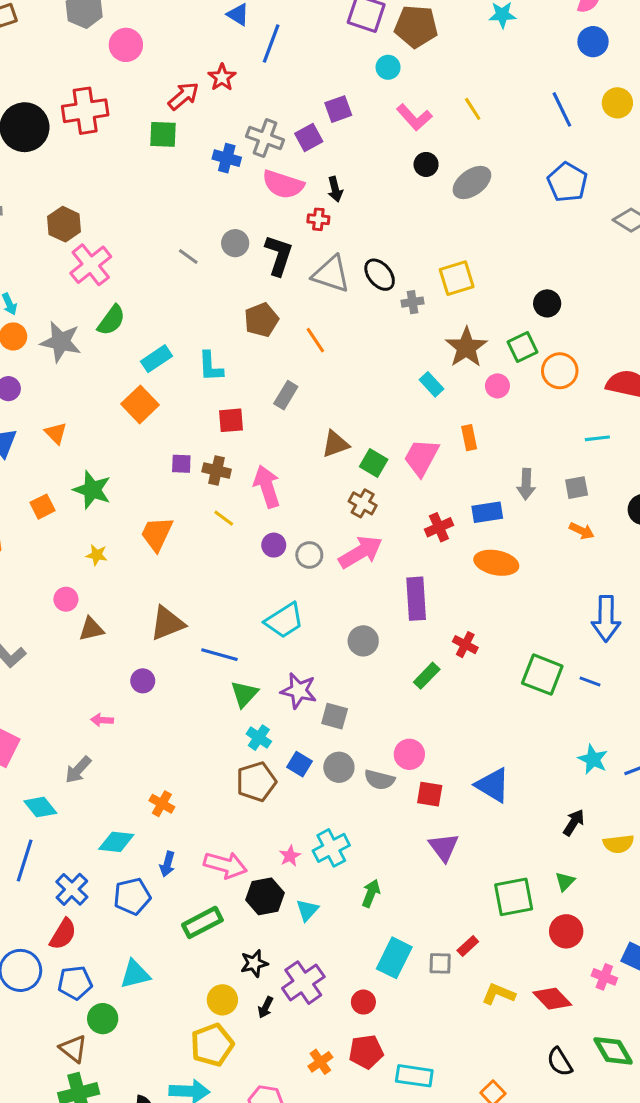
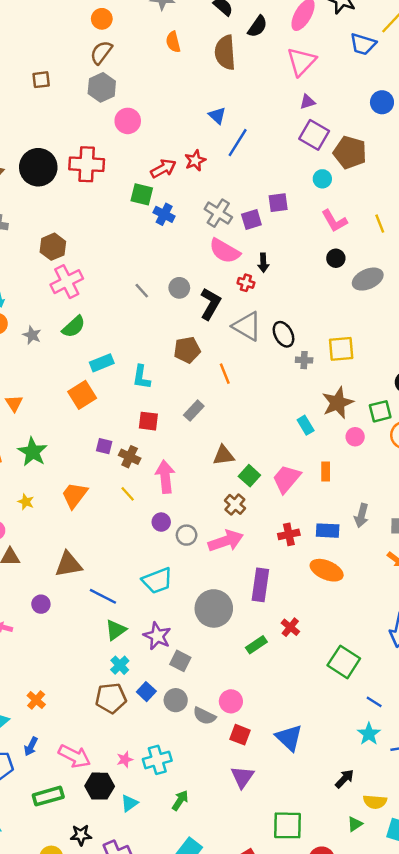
blue cross: (227, 158) -> (164, 214), moved
gray star: (61, 342) -> (32, 335), size x0.6
gray circle: (363, 641) -> (214, 608), size x1.6
blue line: (590, 681) -> (374, 702), moved
green triangle: (565, 881) -> (355, 824), moved

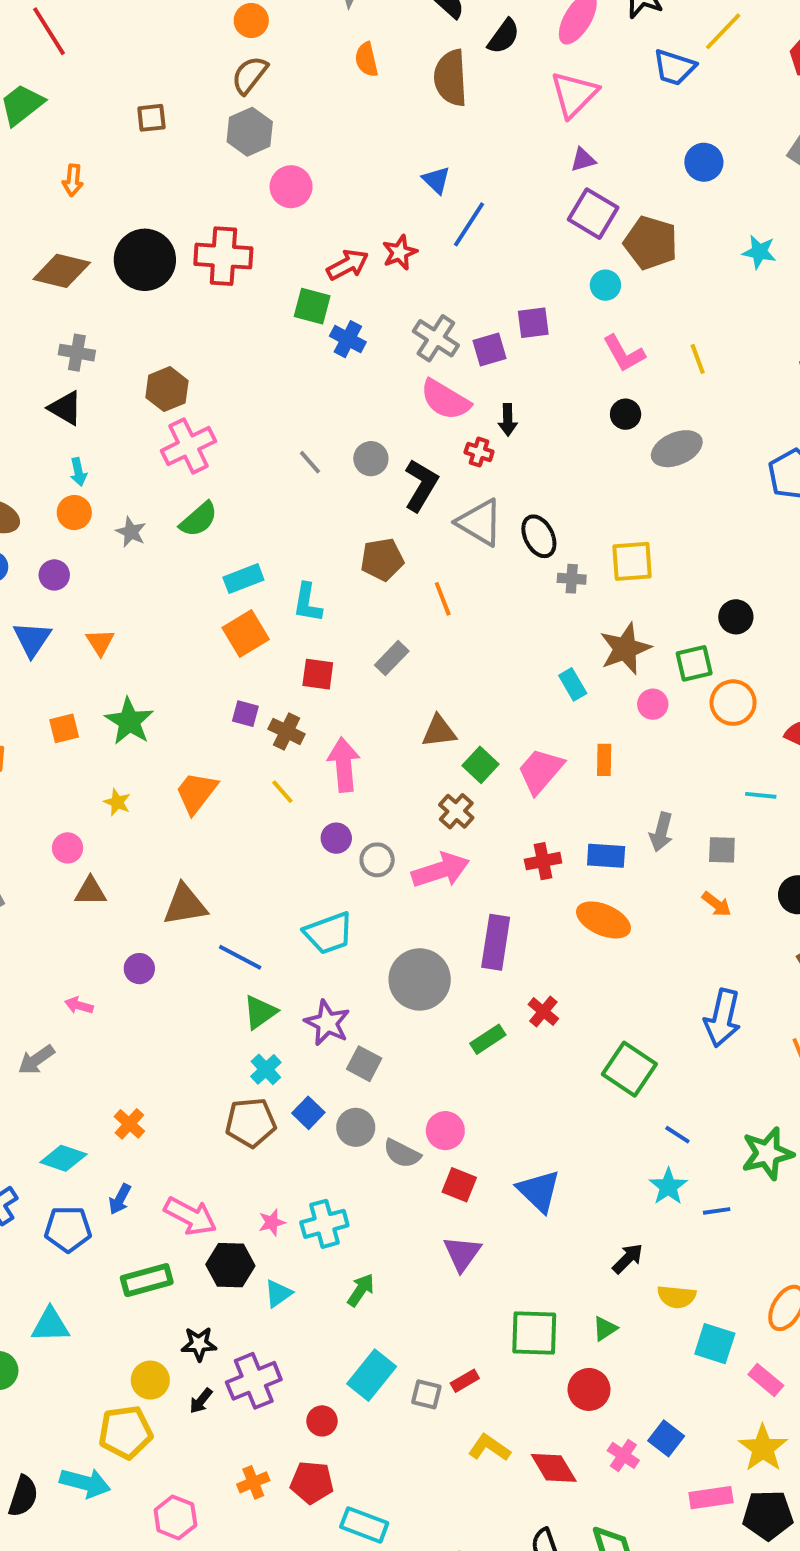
orange square: (82, 395) -> (246, 634), moved
green triangle: (355, 824) -> (605, 1329), moved

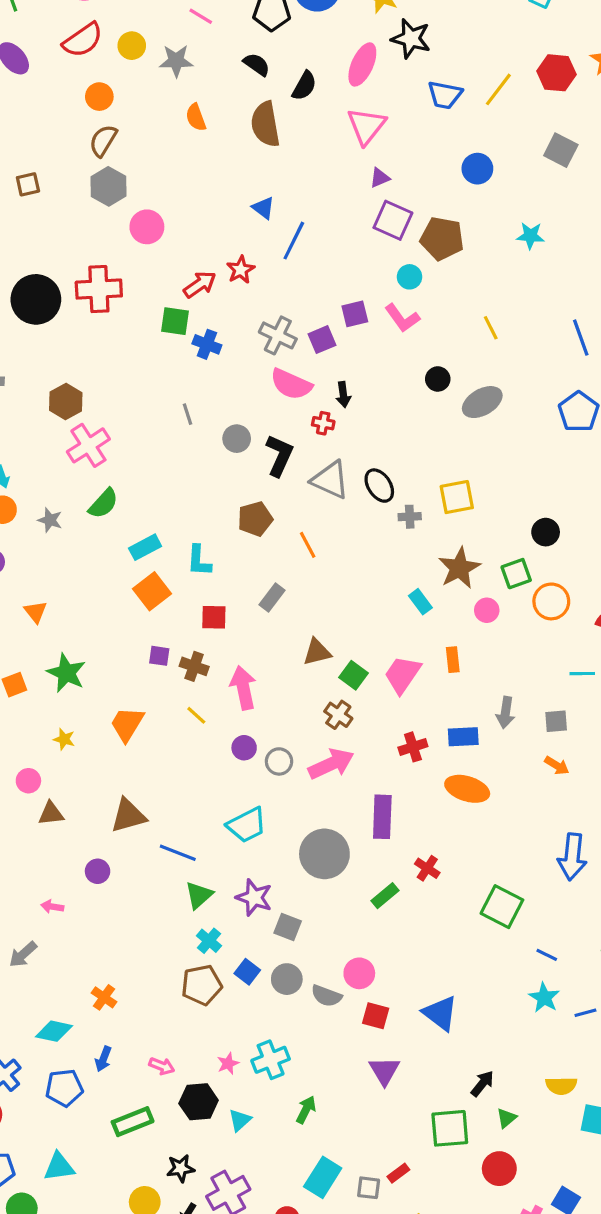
yellow line: (723, 31) -> (498, 89), moved
pink L-shape: (624, 353) -> (402, 318), moved
gray line: (310, 462) -> (187, 414), moved, turned 30
pink arrow: (190, 1216) -> (162, 1066), size x0.6
black arrow: (628, 1259) -> (482, 1084), moved

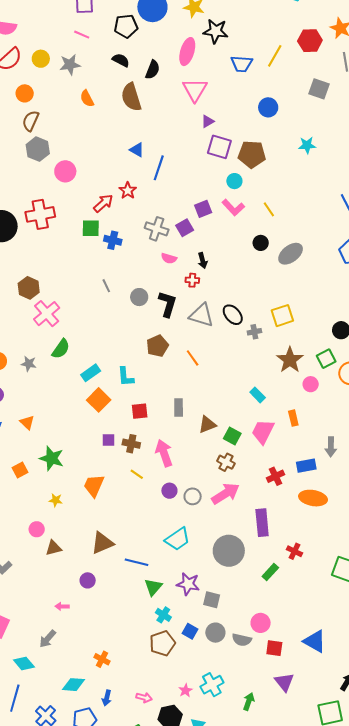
yellow line: (491, 328) -> (269, 209), moved
pink semicircle: (291, 384) -> (169, 258), size x0.6
gray rectangle: (272, 597) -> (179, 407), moved, turned -30
cyan rectangle: (420, 602) -> (258, 395), moved
green arrow: (306, 1110) -> (249, 701), moved

